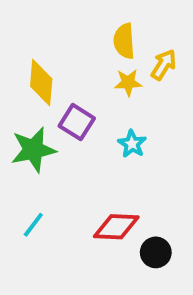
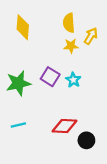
yellow diamond: (41, 83) -> (23, 27), moved
purple square: (77, 122) -> (50, 77), moved
cyan line: (33, 225) -> (18, 125), turned 40

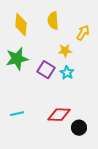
yellow semicircle: (69, 23) -> (53, 21), moved
yellow star: (71, 46) -> (65, 51), moved
green star: (18, 83) -> (17, 59), moved

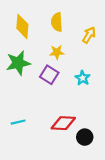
yellow star: (65, 51) -> (57, 52), moved
cyan star: (67, 73) -> (83, 78), moved

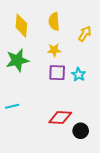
purple square: (49, 75) -> (57, 73), moved, turned -30
cyan line: (18, 122) -> (12, 106), moved

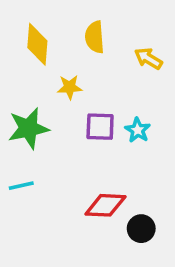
yellow arrow: (85, 34) -> (148, 59), turned -91
yellow star: (54, 50) -> (70, 87), moved
green star: (17, 60) -> (28, 128), moved

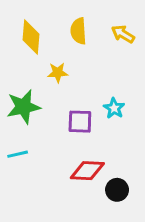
yellow arrow: (148, 59) -> (123, 34), moved
purple square: (100, 127) -> (80, 122), moved

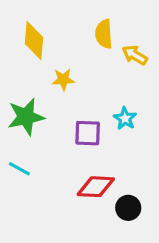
yellow semicircle: (78, 31) -> (104, 34), moved
yellow arrow: (123, 34) -> (135, 55), moved
cyan line: (18, 154) -> (19, 169), turned 42

